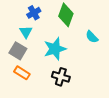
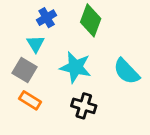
cyan semicircle: (92, 37) -> (126, 71), moved, size x1.5
cyan star: (55, 49) -> (75, 67), turned 30

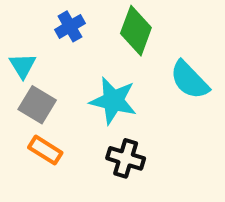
cyan triangle: (36, 44) -> (23, 66), moved
cyan semicircle: (126, 71) -> (189, 80), moved

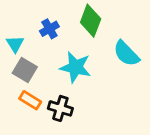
blue cross: (70, 26) -> (49, 29), moved
black cross: (126, 158) -> (60, 108), moved

